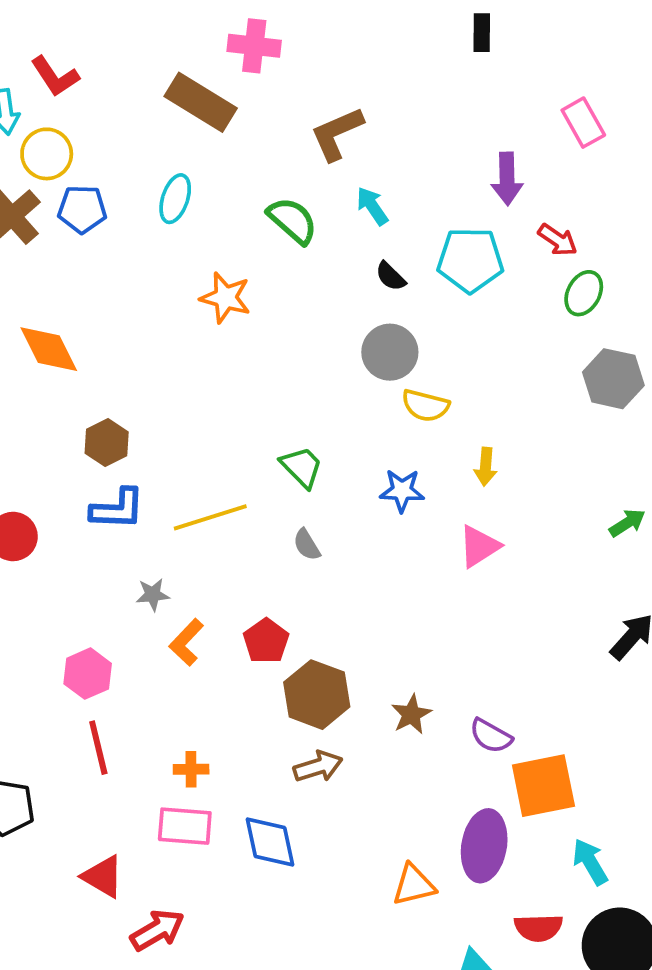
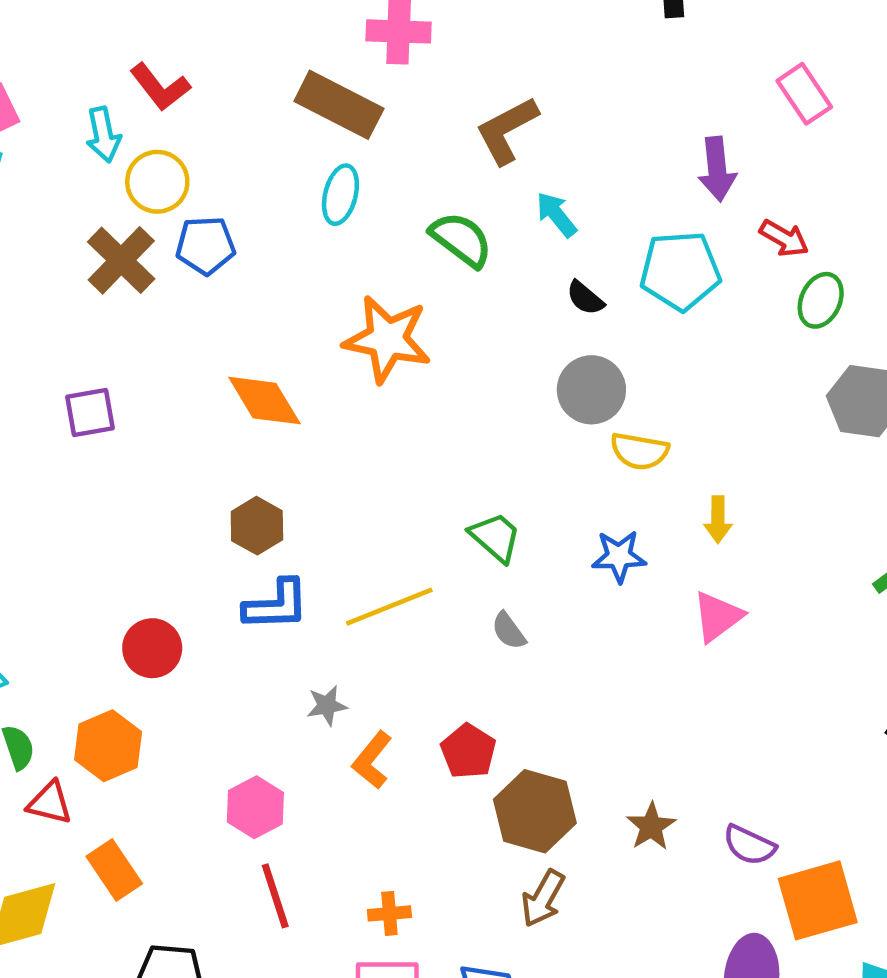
cyan ellipse: (175, 199) -> (340, 195), moved
orange star: (225, 298) -> (387, 339), size x1.4
orange diamond: (49, 349) -> (265, 401), moved
brown arrow: (318, 767) -> (543, 898), turned 141

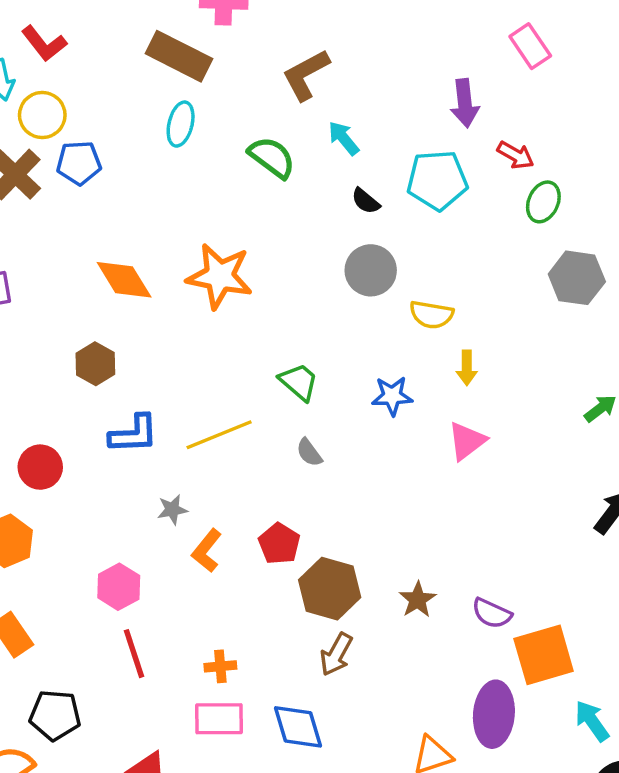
orange star: (387, 339) -> (220, 276), moved
yellow semicircle: (639, 451) -> (431, 315), moved
brown hexagon: (257, 526) -> (95, 364), moved

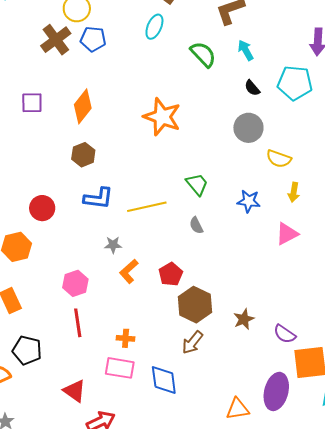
orange diamond: (124, 280) -> (83, 106), moved, turned 60

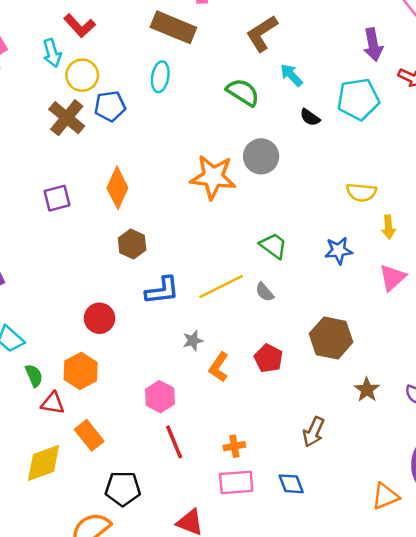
cyan ellipse: (154, 27) -> (160, 77), moved
gray circle: (248, 128) -> (261, 156), moved
gray semicircle: (196, 225) -> (265, 292), moved
brown hexagon: (195, 305) -> (331, 338), moved
blue diamond: (164, 380) -> (291, 484), size x0.7

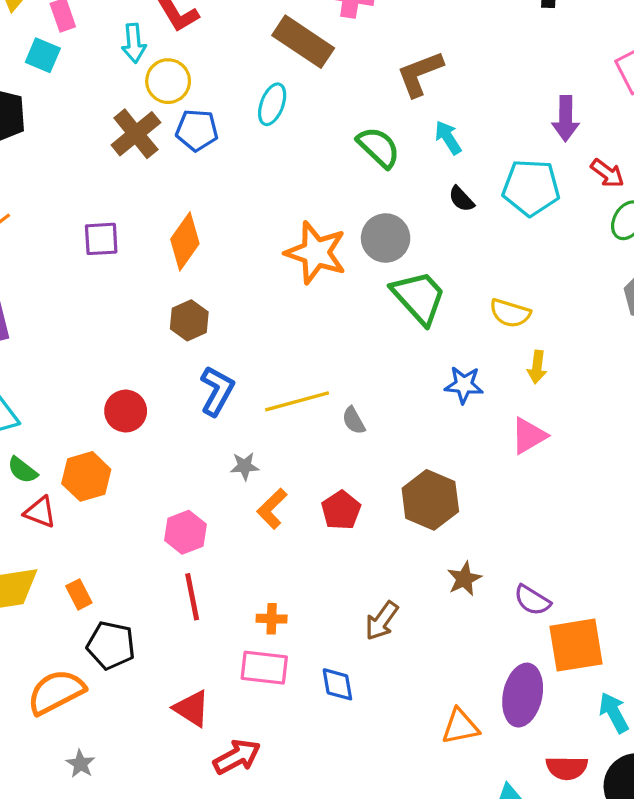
green trapezoid: (273, 246) -> (419, 297), moved, size x1.5
blue L-shape: (162, 291) -> (217, 391), turned -66
green semicircle: (34, 376) -> (22, 470), turned 140
orange rectangle: (89, 435) -> (79, 594), moved, size x0.7

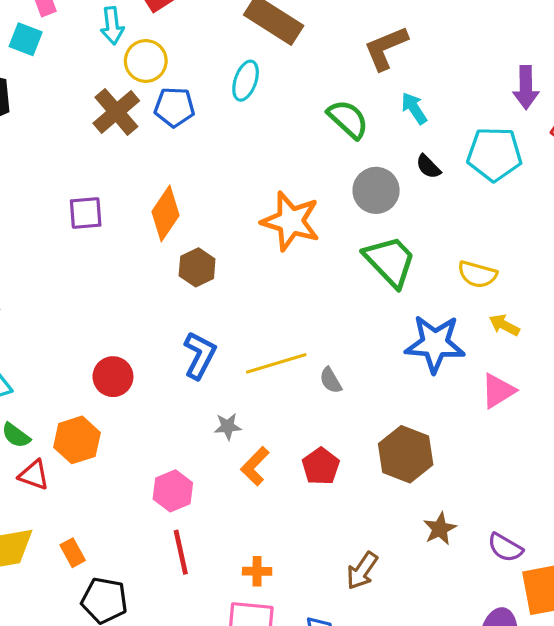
gray circle: (386, 238) -> (376, 190), moved
brown hexagon: (189, 320) -> (197, 267), moved
yellow arrow: (537, 367) -> (504, 325), turned 112
blue star: (464, 385) -> (435, 344), size x1.6

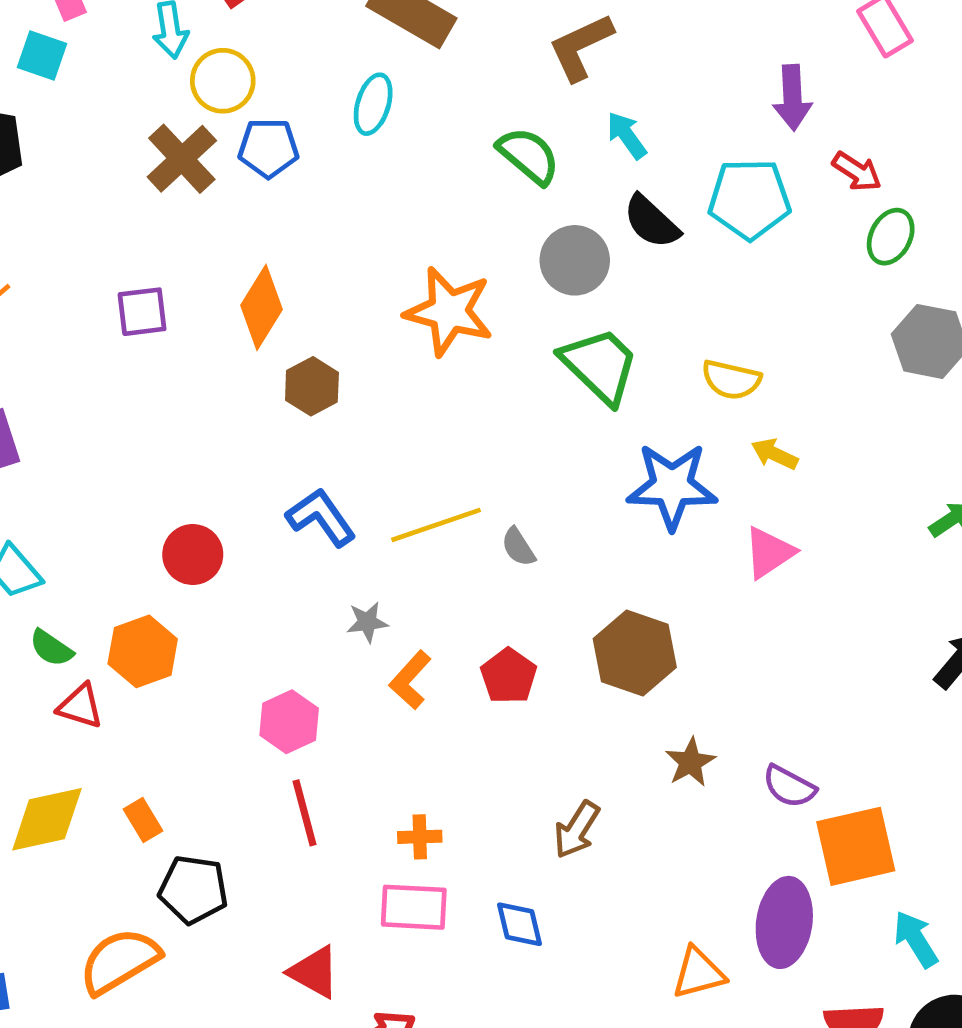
black semicircle: (428, 167) -> (651, 222), size x1.5
blue L-shape: (200, 355) -> (321, 517), turned -60

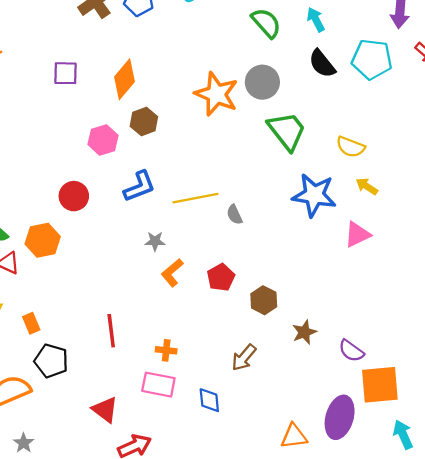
gray circle: (575, 260) -> (262, 82), moved
blue L-shape: (321, 517) -> (139, 187), turned 96
brown hexagon: (635, 653) -> (264, 300), moved, size x0.7
pink hexagon: (289, 722) -> (103, 140), moved

